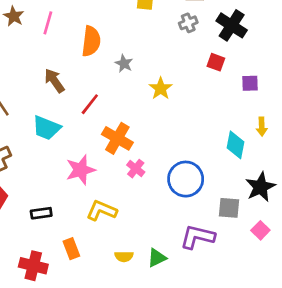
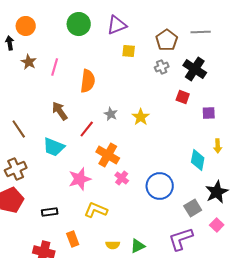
gray star: (124, 64) -> (111, 114), moved
gray square: (229, 208) -> (193, 208), turned -36
purple L-shape: (197, 237) -> (181, 239), moved, turned -32

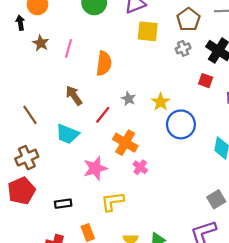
yellow square: (129, 51) -> (148, 31), size x1.5
blue circle: (160, 186) -> (181, 124), moved
yellow L-shape: (96, 210) -> (112, 201), turned -30

